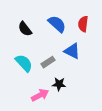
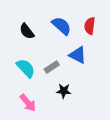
pink arrow: (40, 95) -> (28, 103), moved, turned 78

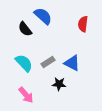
blue semicircle: (62, 26) -> (43, 16), moved
blue triangle: (78, 55) -> (72, 63), moved

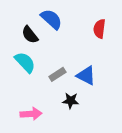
cyan semicircle: (24, 63) -> (25, 62), moved
pink arrow: (26, 95) -> (31, 114), turned -54

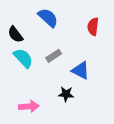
black semicircle: (30, 35) -> (15, 34), moved
gray rectangle: (57, 74) -> (54, 56), moved

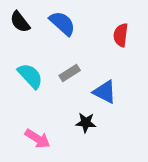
black semicircle: (15, 34) -> (20, 22), moved
pink arrow: (29, 106) -> (38, 139), turned 36

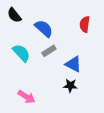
blue semicircle: (62, 23) -> (44, 28), moved
black star: (86, 123) -> (70, 86), moved

